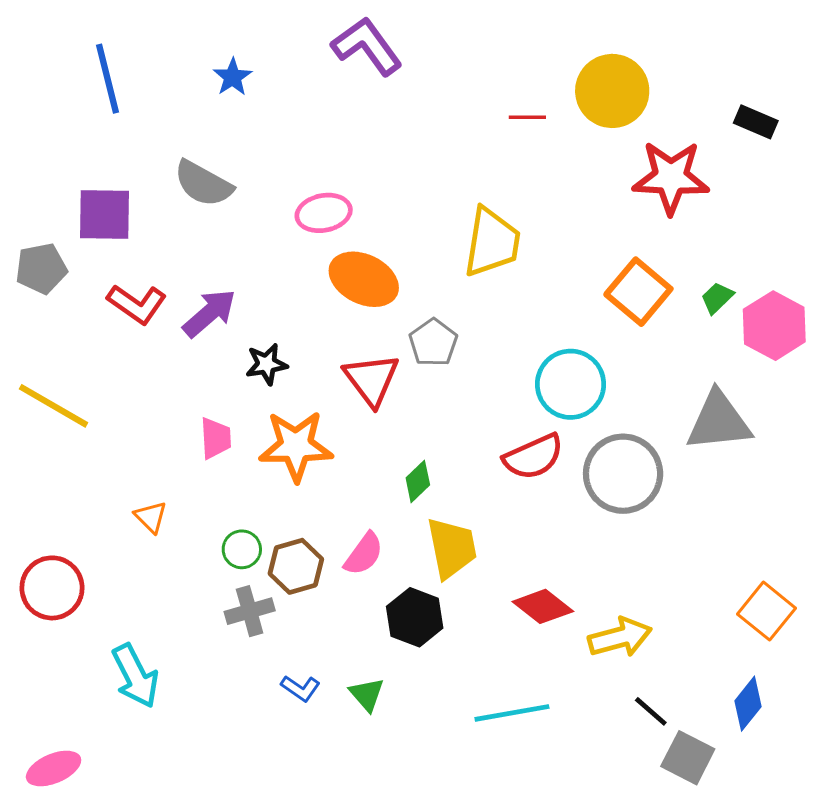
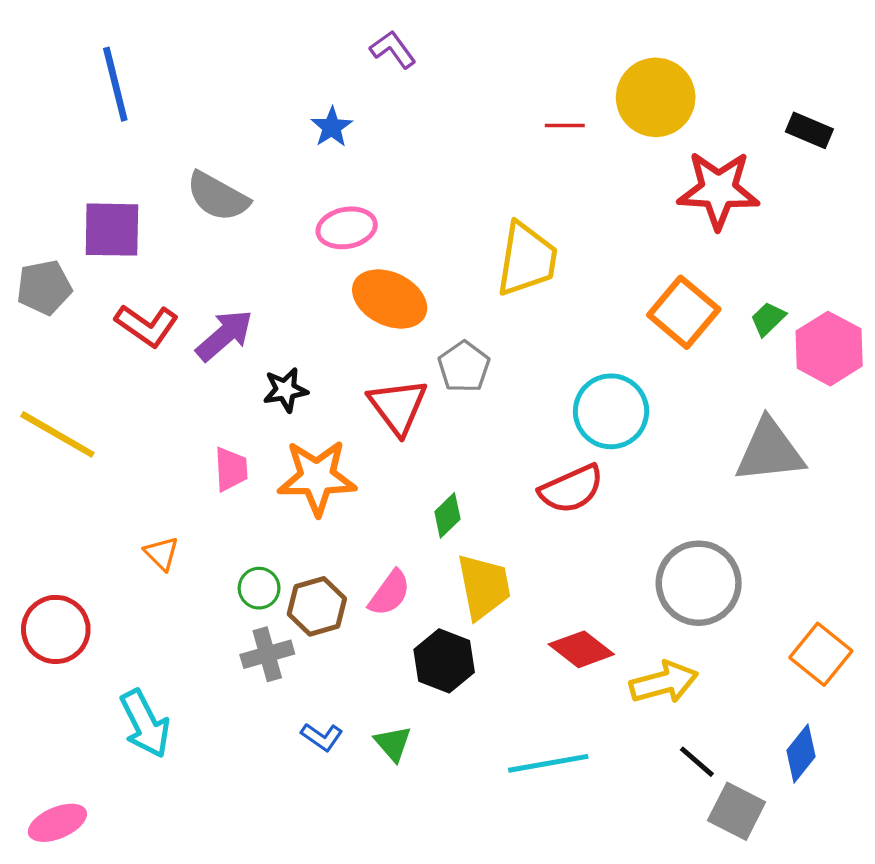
purple L-shape: (367, 46) -> (393, 49), size x0.6
blue star: (233, 77) -> (332, 127), moved
gray circle: (623, 474) -> (699, 583), moved

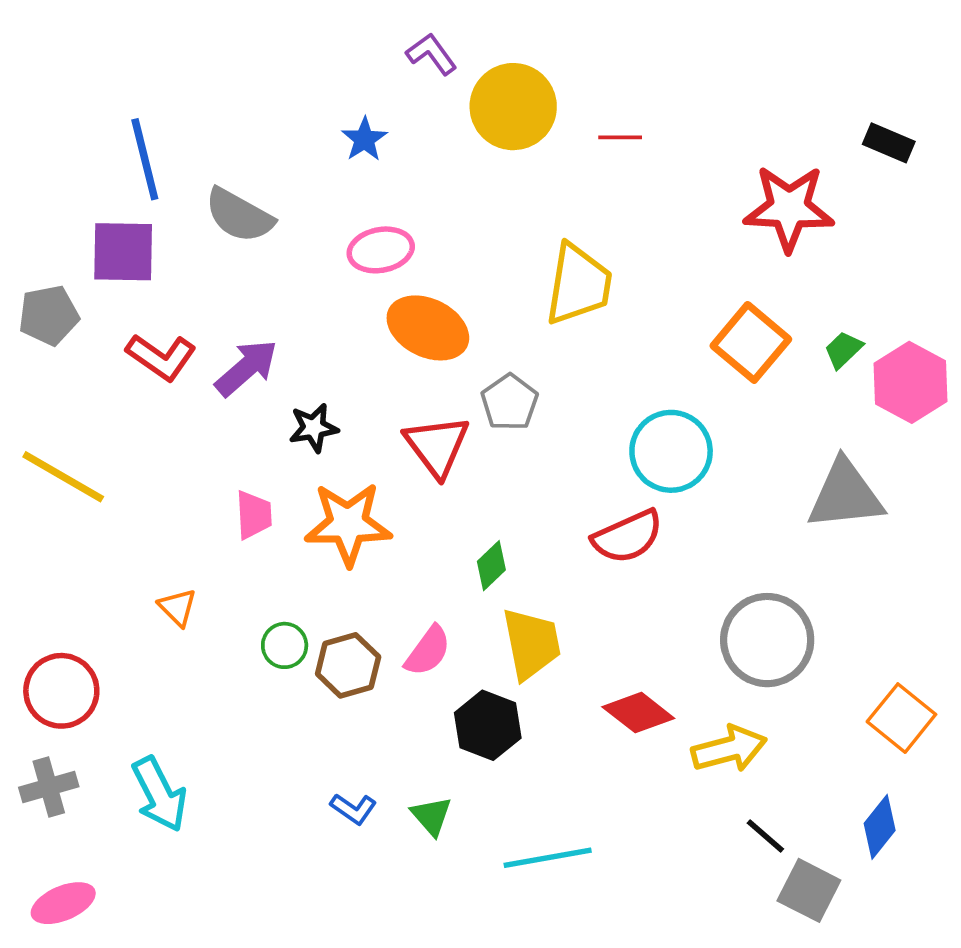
blue line: (115, 84) -> (145, 159), moved
yellow circle: (656, 97) -> (513, 107), moved
gray cross: (267, 654) -> (49, 787), moved
cyan line: (548, 763) -> (548, 858), moved

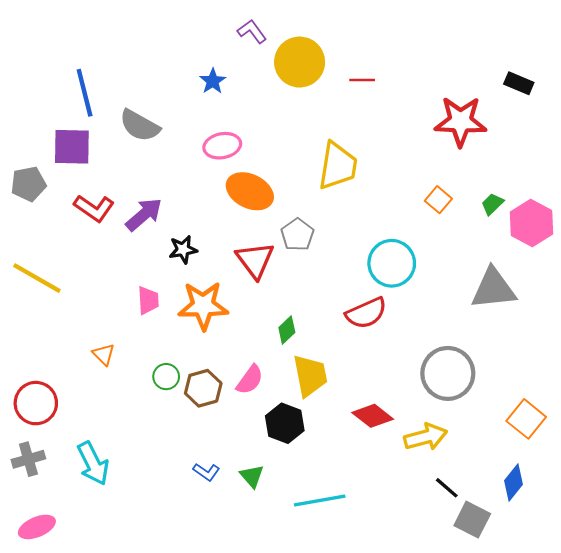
orange square: (751, 342) -> (438, 200), size x0.6

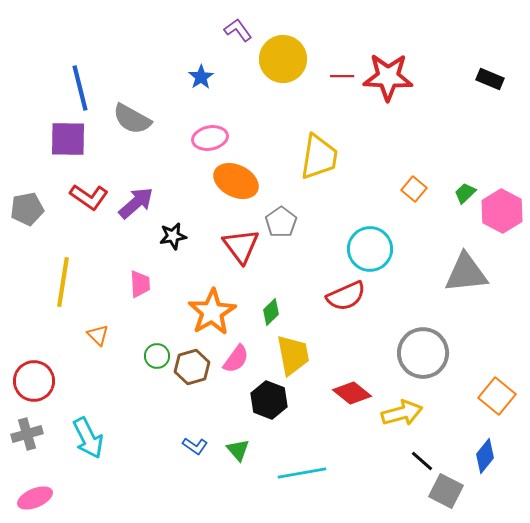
red star: (461, 121) -> (388, 77), moved
gray pentagon: (28, 184) -> (27, 209), moved
yellow line: (37, 278) -> (63, 282), moved, turned 69
orange star: (203, 306) -> (212, 312), moved, turned -30

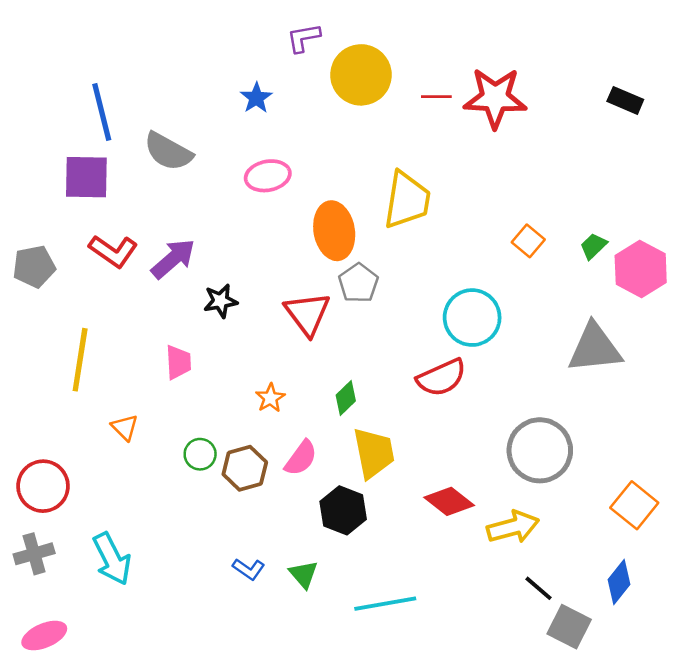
purple L-shape: (238, 30) -> (304, 38), turned -64
orange ellipse: (236, 181) -> (334, 231), moved, turned 54
orange star: (212, 312) -> (270, 398), size x0.5

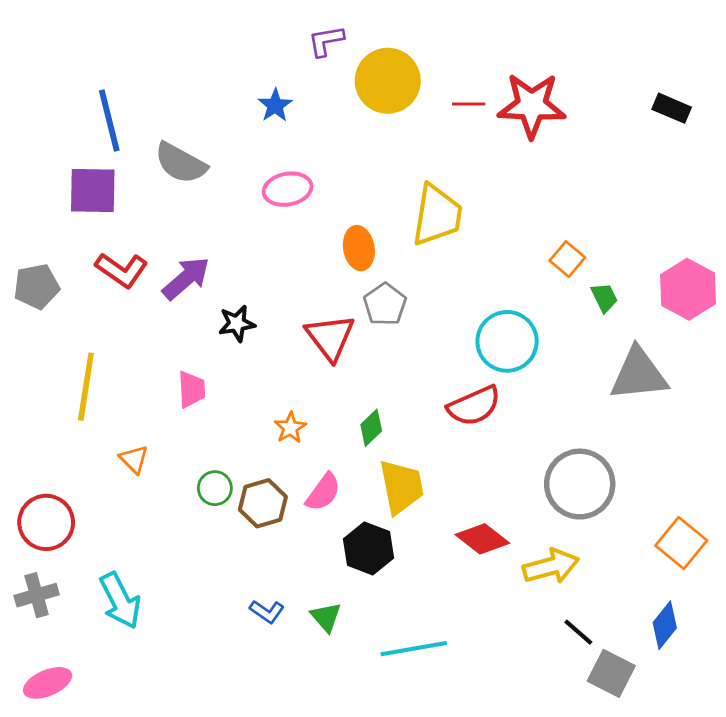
orange ellipse: (334, 231) -> (359, 248), size x0.7
green trapezoid: (593, 246) -> (604, 297), moved, turned 108

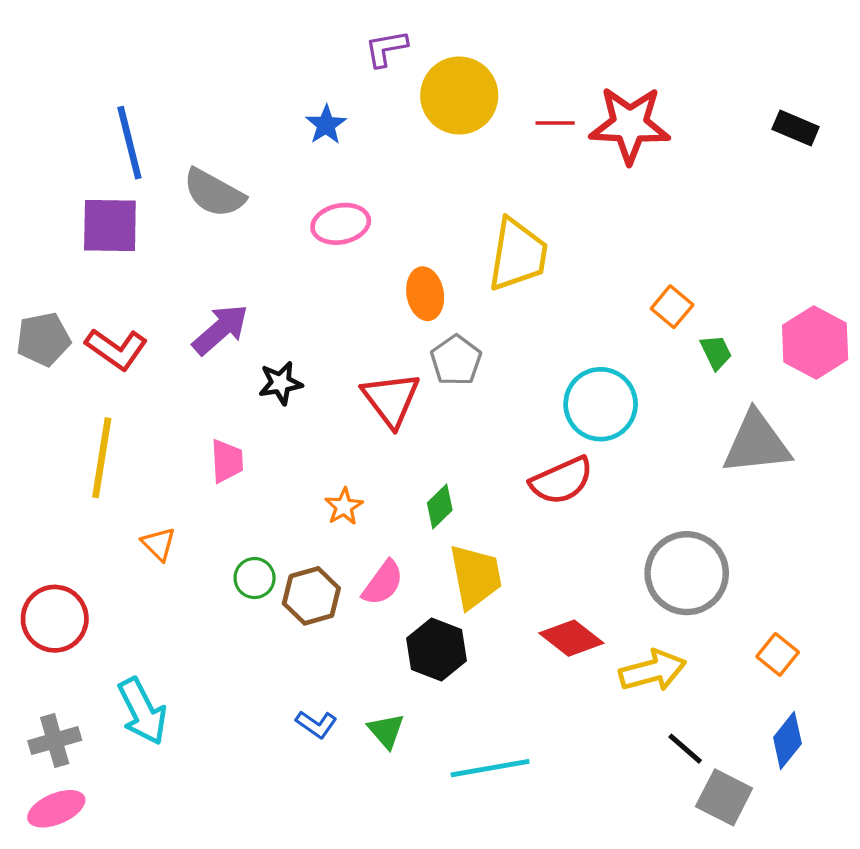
red L-shape: (122, 270) -> (116, 349), moved
orange square: (681, 543) -> (778, 654), moved, size x0.7
gray cross: (37, 595) -> (55, 741), moved

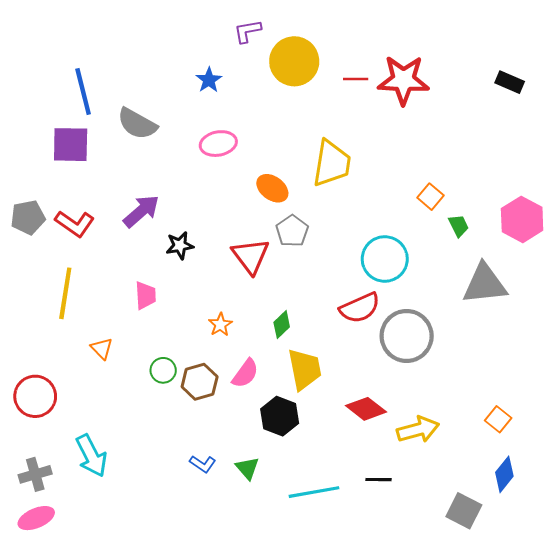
orange ellipse: (425, 294) -> (272, 188), turned -44
gray circle: (687, 573) -> (407, 336), moved
black line: (685, 749) -> (378, 480), moved, turned -40

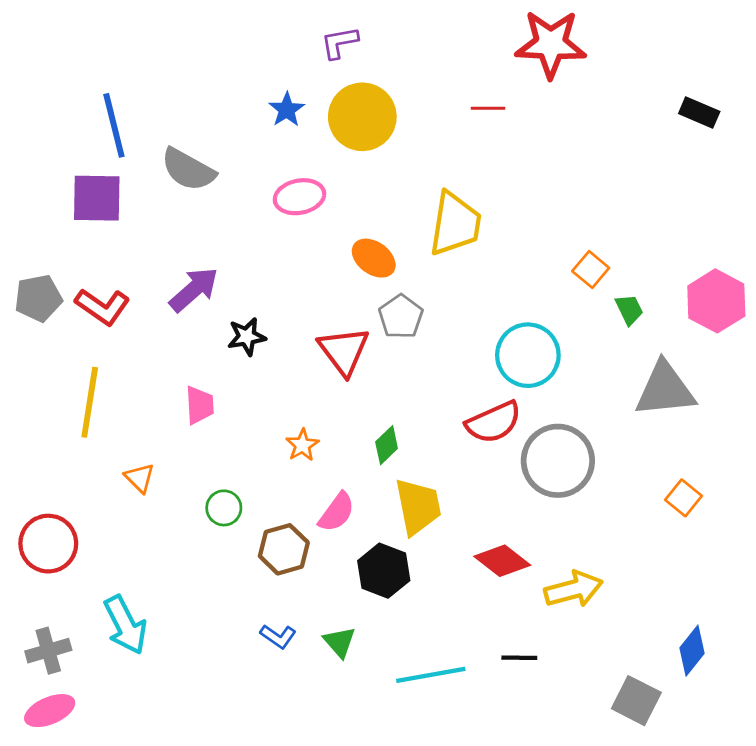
yellow circle: (294, 61) -> (362, 117), moved
red star: (403, 80) -> (551, 44), moved
brown hexagon: (200, 382) -> (284, 549), moved
orange square: (498, 419) -> (683, 498), moved

